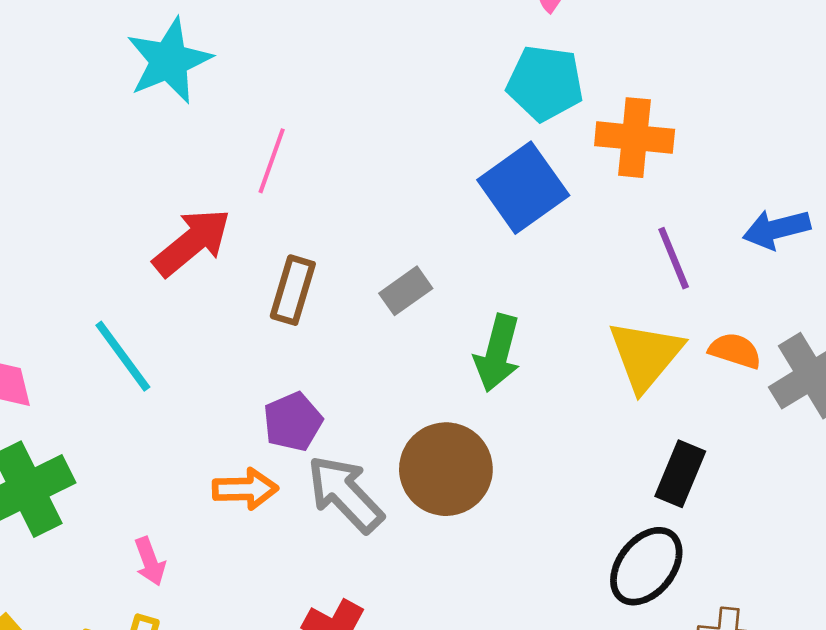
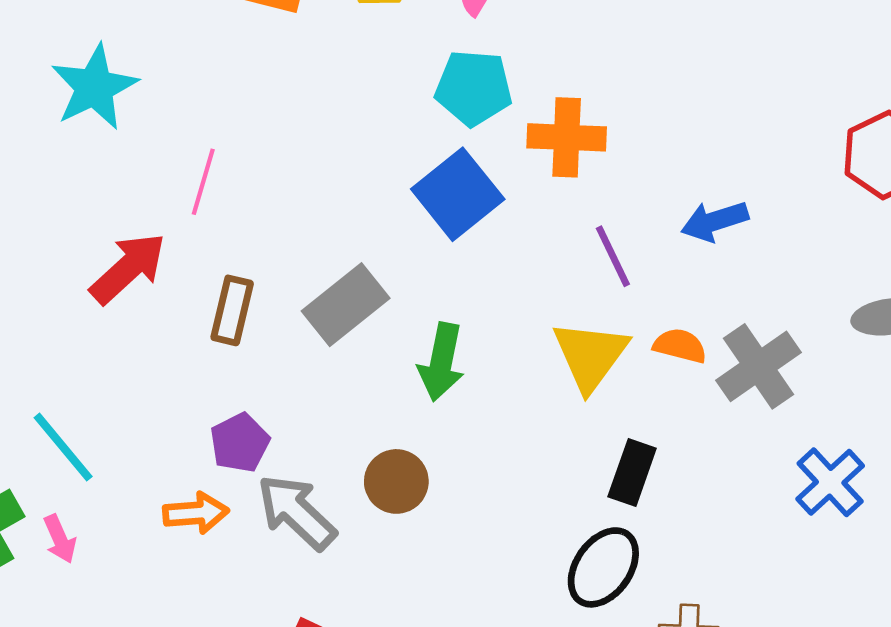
gray rectangle: (406, 291) -> (346, 305), size x1.6
cyan line: (123, 356) -> (63, 447), moved
brown circle: (446, 469) -> (396, 481), size x0.7
pink arrow: (150, 561) -> (60, 539), moved

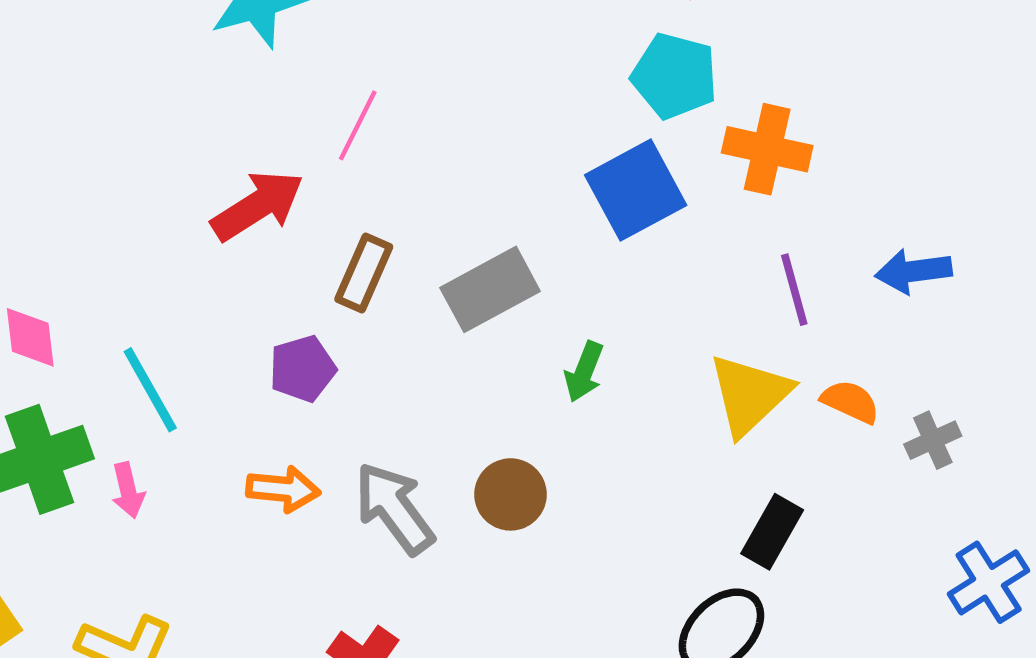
green arrow: (441, 362) -> (584, 372), size x0.7
gray cross: (758, 366) -> (933, 440), size x0.6
purple pentagon: (240, 443) -> (302, 369), moved

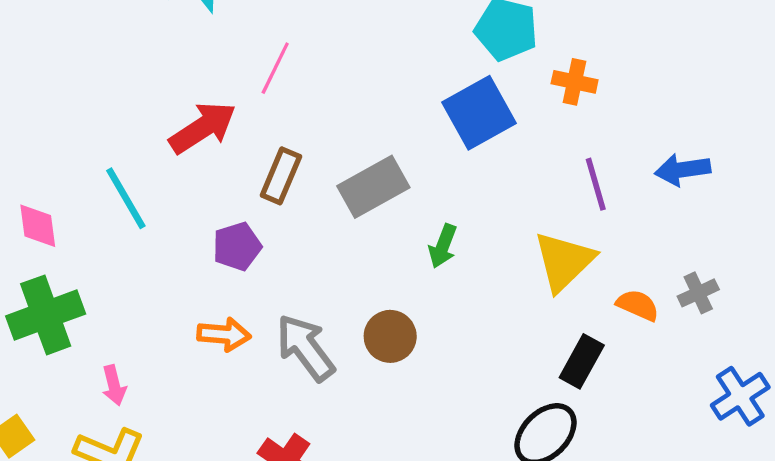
orange cross: (767, 149) -> (575, 82), size x0.7
cyan line: (150, 390) -> (126, 198), moved
orange semicircle: (850, 402) -> (638, 305), moved
pink arrow: (128, 490) -> (114, 385), moved

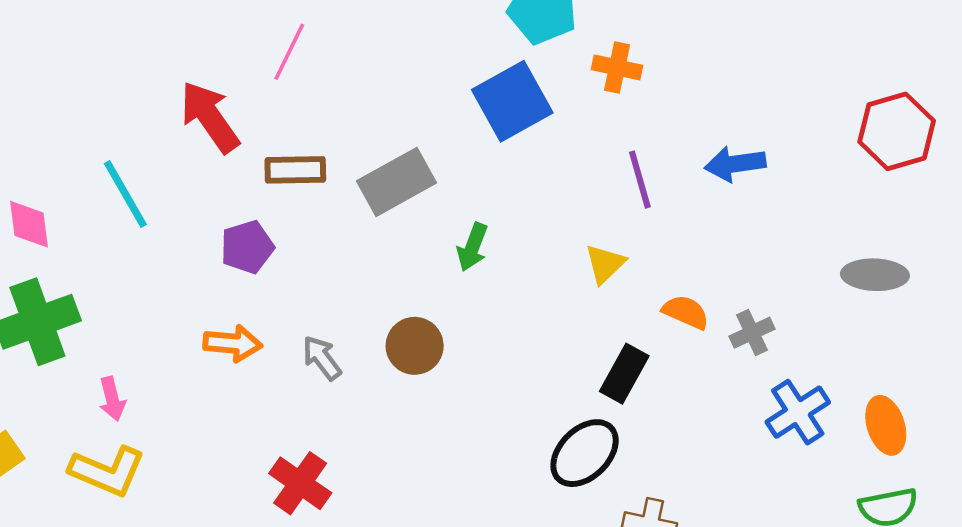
red arrow: (203, 128) -> (210, 117), turned -92
brown rectangle: (281, 176) -> (295, 170), turned 66
yellow triangle: (564, 261) -> (605, 264), size x0.6
gray cross: (698, 293) -> (752, 333), moved
gray arrow: (305, 348) -> (322, 358), size x0.6

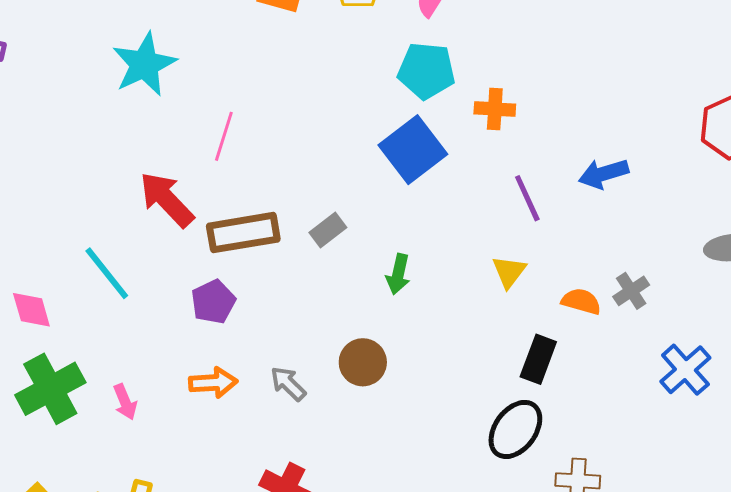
brown rectangle: (295, 170) -> (243, 233), size x1.4
gray rectangle: (397, 182) -> (328, 230), size x0.6
gray cross: (752, 333) -> (631, 291), moved
pink arrow: (112, 399) -> (125, 402), moved

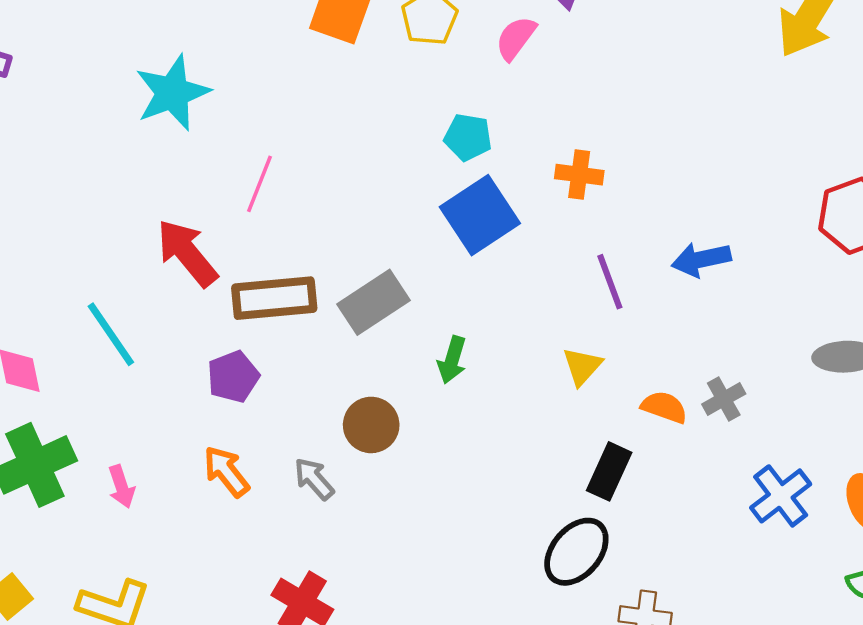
cyan pentagon: (426, 71) -> (468, 137), moved, size x0.7
gray rectangle: (328, 230) -> (373, 302), size x1.6
brown circle: (363, 362) -> (371, 425), moved
orange arrow: (213, 383) -> (226, 471), turned -129

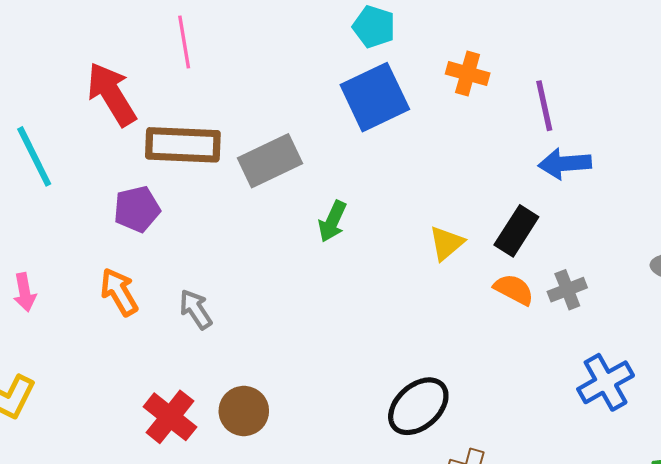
pink line: (260, 184) -> (184, 42), turned -39
purple line: (610, 282) -> (544, 106), moved
brown circle: (371, 425) -> (244, 411), moved
black rectangle: (609, 471) -> (516, 231), moved

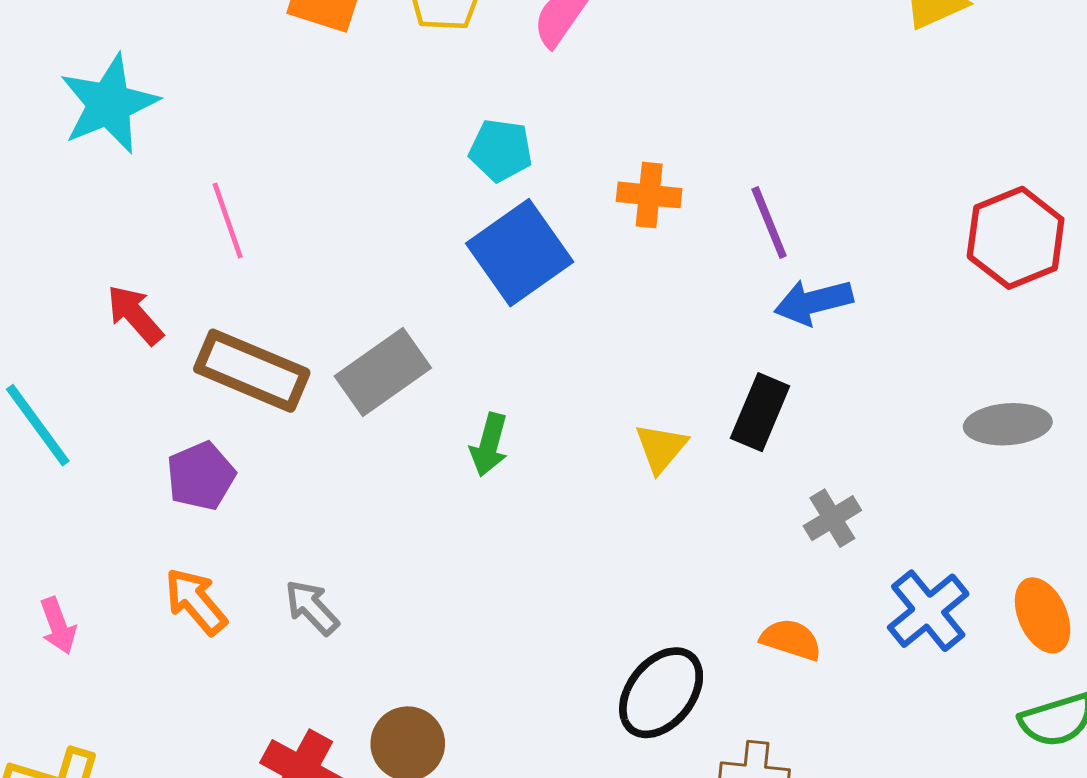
red arrow: (112, 94) -> (135, 315), size x0.7
brown rectangle: (183, 145) -> (252, 371), turned 30
orange semicircle: (514, 289) -> (791, 640), moved
gray cross: (567, 290) -> (832, 518), moved

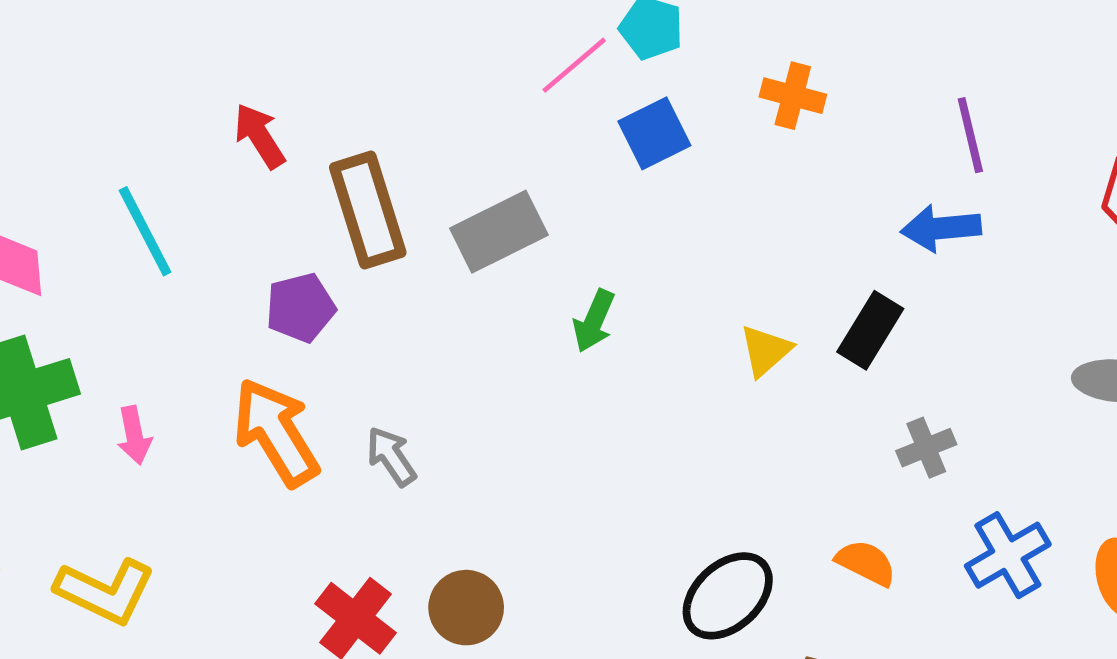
pink line: (228, 220) -> (574, 65), moved, turned 60
purple line: (769, 222) -> (970, 135), moved
blue square: (520, 253) -> (654, 133), size x0.7
brown rectangle: (252, 371) -> (368, 210), turned 41
orange arrow: (196, 601) -> (276, 432), size x1.5

